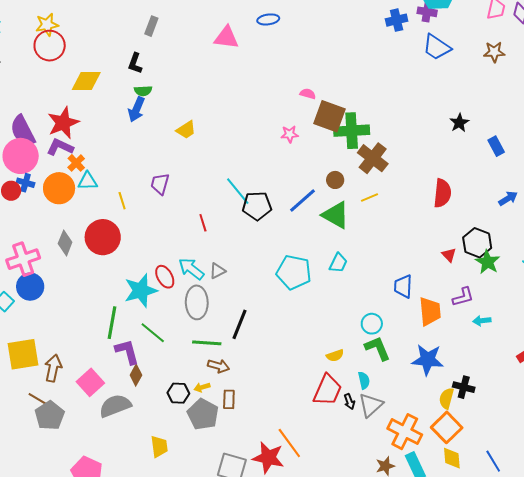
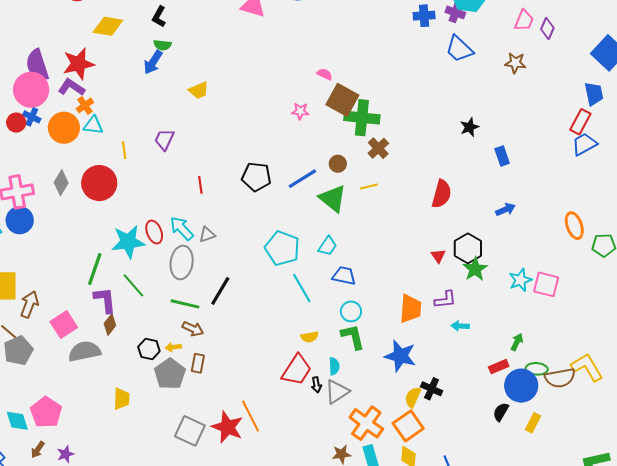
brown cross: (373, 158) -> (378, 148), size x0.7
cyan line: (238, 191) -> (302, 288), moved
blue trapezoid: (403, 286) -> (344, 276), moved, turned 90

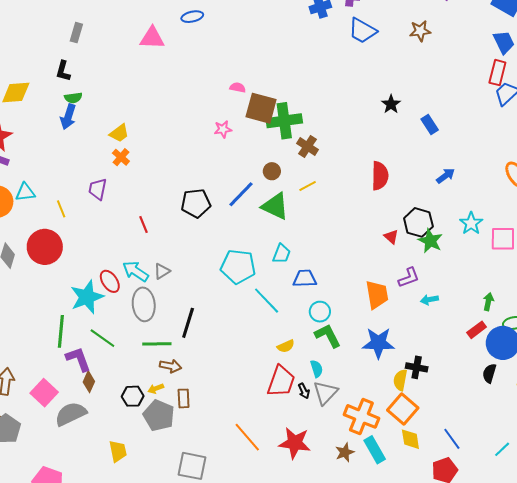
orange cross: (85, 105) -> (121, 157), moved
cyan star: (520, 280) -> (471, 223), moved
red star: (227, 427) -> (295, 443), moved

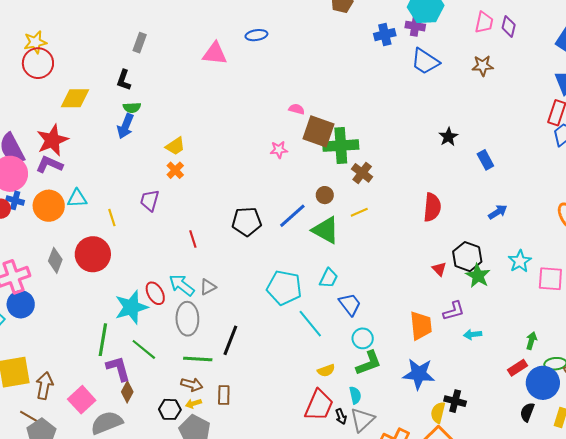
blue trapezoid: (305, 278) -> (350, 304), turned 50
green L-shape: (328, 336) -> (369, 363), turned 92
brown arrow: (170, 366) -> (192, 385), moved
brown rectangle: (184, 398) -> (224, 395), moved

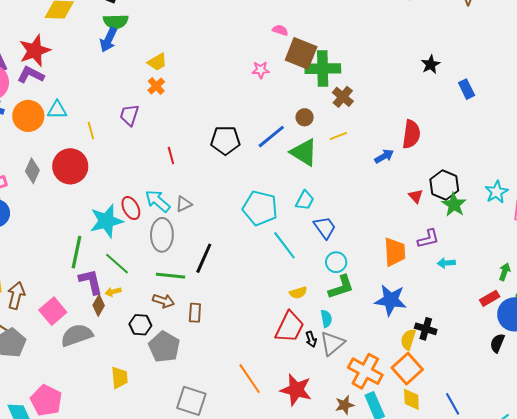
green semicircle: (132, 108) -> (116, 21), size x1.4
blue arrow: (498, 212) -> (384, 156), moved
yellow arrow: (193, 404) -> (113, 292), moved

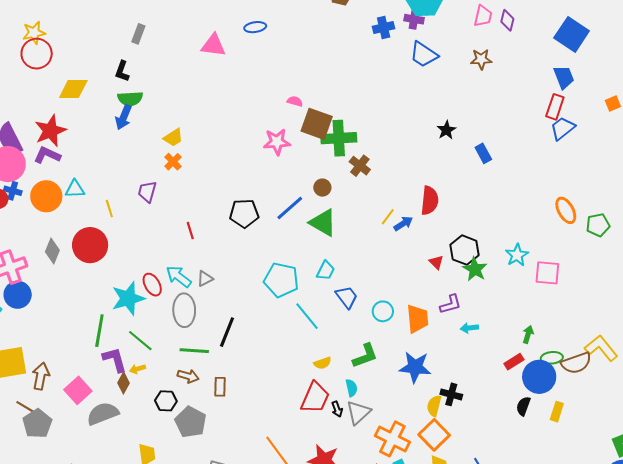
pink star: (261, 70) -> (277, 142), size x1.5
yellow line: (338, 136) -> (388, 217), moved, turned -30
cyan circle: (336, 262) -> (383, 311), moved

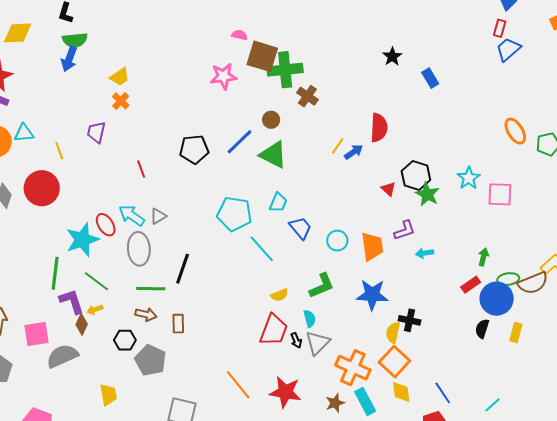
red rectangle: (555, 107) -> (500, 28), size x0.7
pink square: (78, 390) -> (36, 334), turned 36

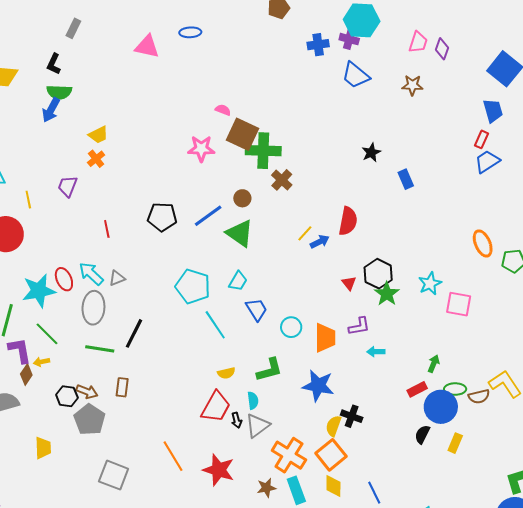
brown semicircle: (533, 283) -> (479, 396), size x0.7
brown arrow: (146, 314) -> (87, 392), moved

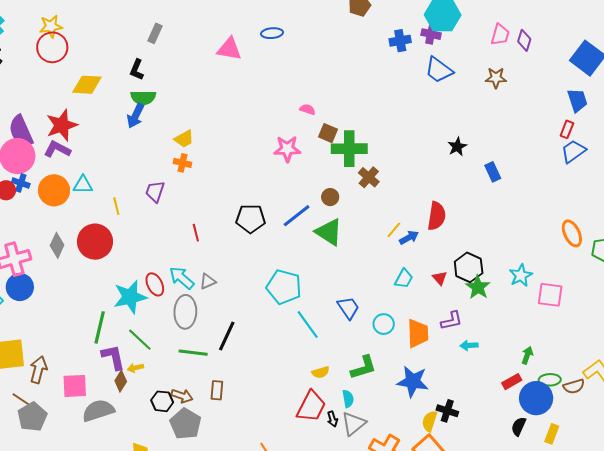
brown square: (243, 134) -> (328, 133), size x0.6
orange cross: (96, 159) -> (182, 163), turned -36
cyan trapezoid: (238, 281) -> (404, 279), moved

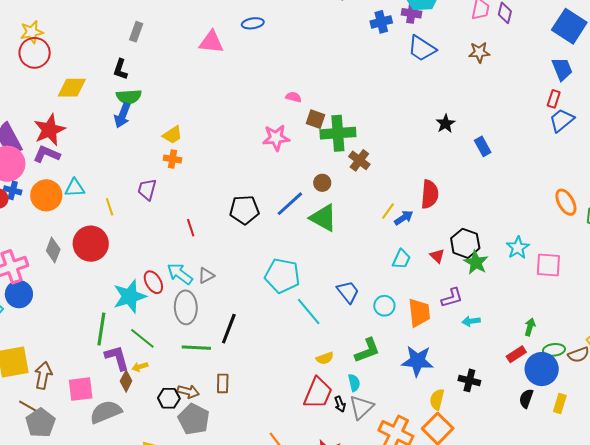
black cross: (447, 411) -> (469, 380), moved

